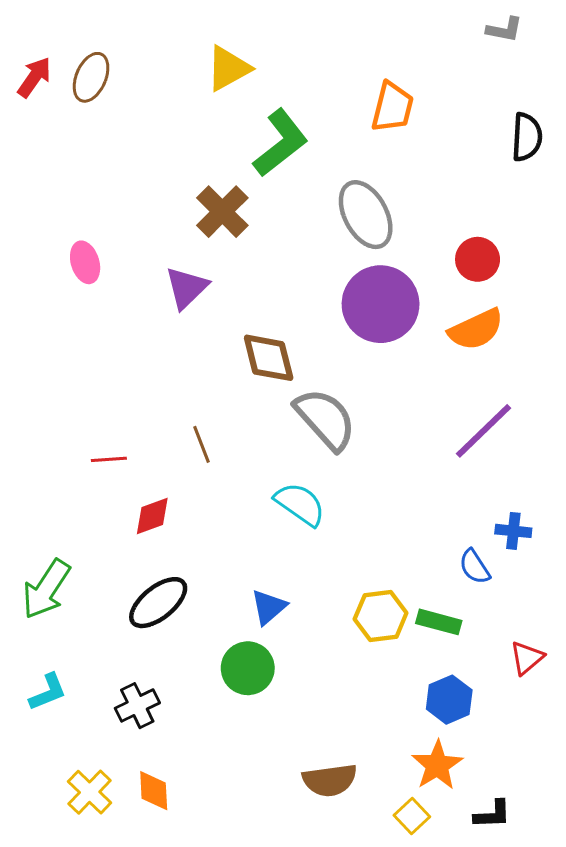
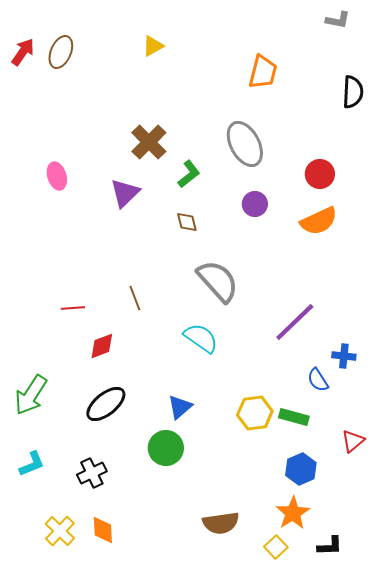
yellow triangle: (228, 68) -> (153, 46), size x0.7
green L-shape: (281, 143) -> (189, 174), moved, size x0.6
purple circle: (381, 304) -> (255, 204), size x0.5
brown diamond: (269, 358) -> (187, 222), moved, size x0.6
purple line: (484, 431) -> (295, 322), moved

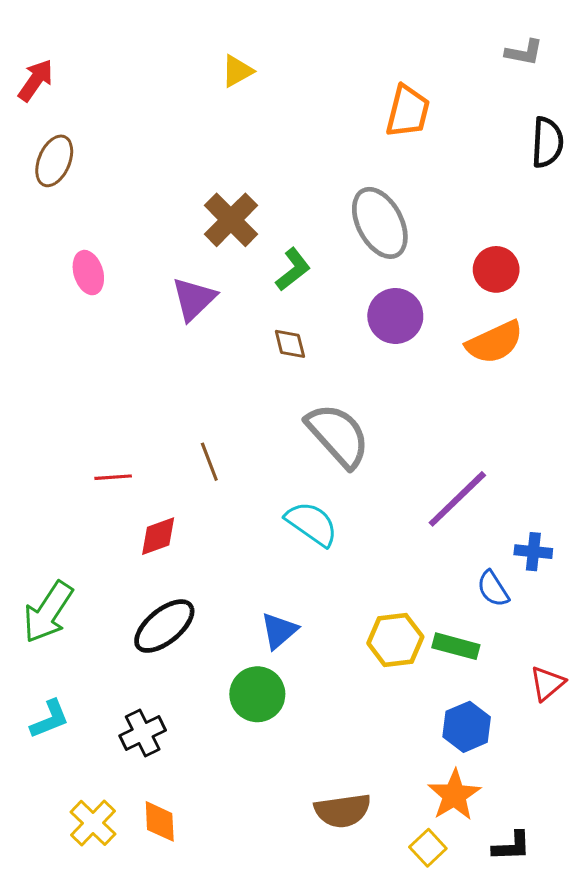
gray L-shape: (338, 20) -> (524, 52), moved
brown ellipse: (61, 52) -> (54, 161), moved
purple circle: (255, 204) -> (395, 316), size x1.4

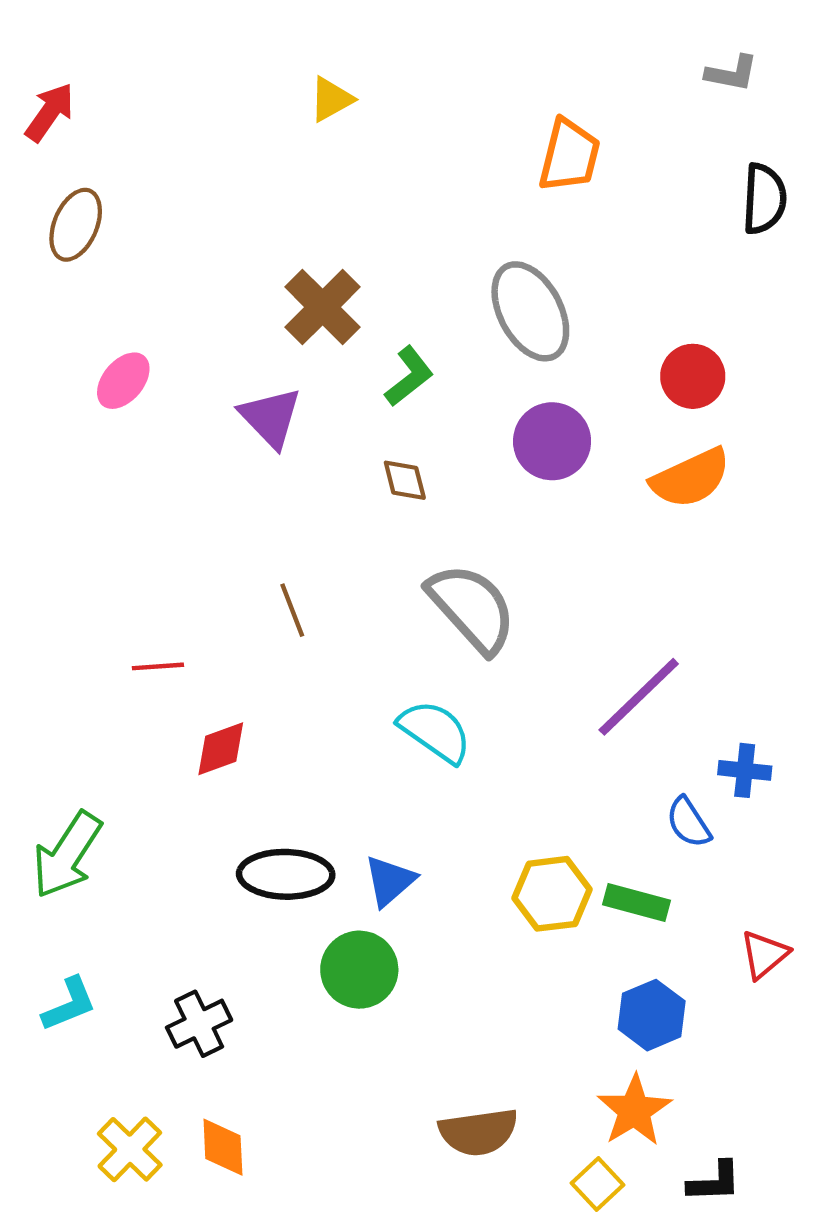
pink ellipse: (88, 273) -> (123, 381), turned 57
purple triangle: (194, 299) -> (271, 417), turned -30
brown line: (209, 462) -> (292, 610), moved
black ellipse: (164, 626) -> (286, 874), moved, turned 40

